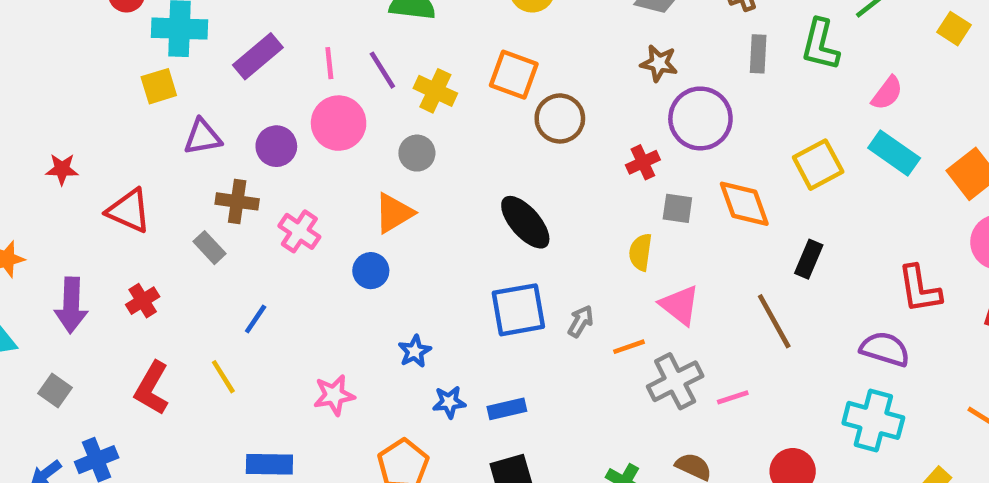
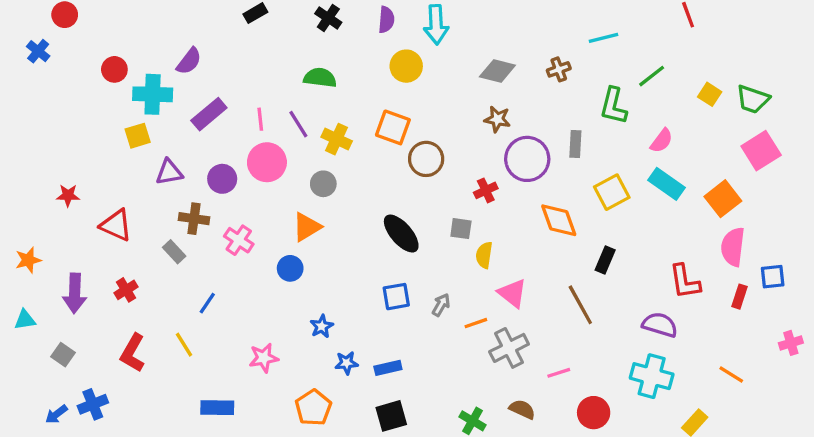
gray rectangle: (758, 54) -> (575, 144), moved
gray square: (677, 208) -> (461, 229), moved
blue square: (518, 310) -> (396, 297), size x0.7
pink line: (733, 397) -> (559, 373), moved

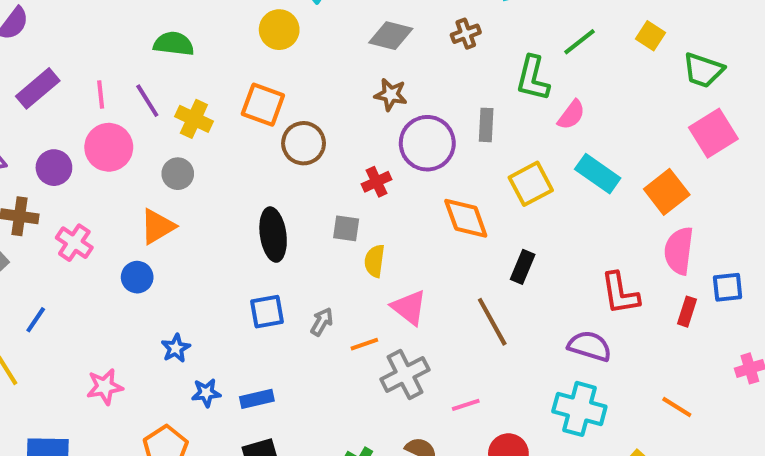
yellow square: (710, 94) -> (650, 36), moved
pink semicircle: (662, 141) -> (571, 115), moved
black ellipse: (401, 234) -> (273, 235), turned 33

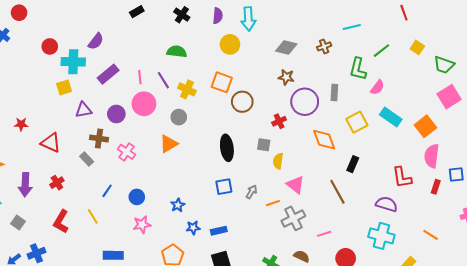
blue circle: (137, 277) -> (137, 197), moved

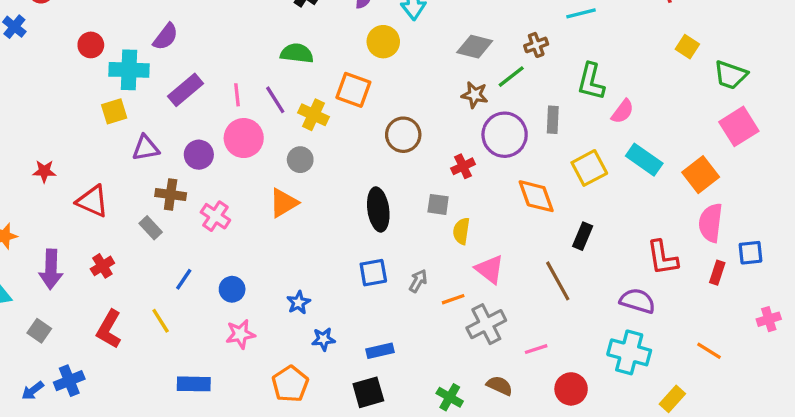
green line: (381, 51) -> (511, 77), moved
orange square: (222, 82) -> (353, 90), moved
blue rectangle: (219, 231) -> (380, 351), moved

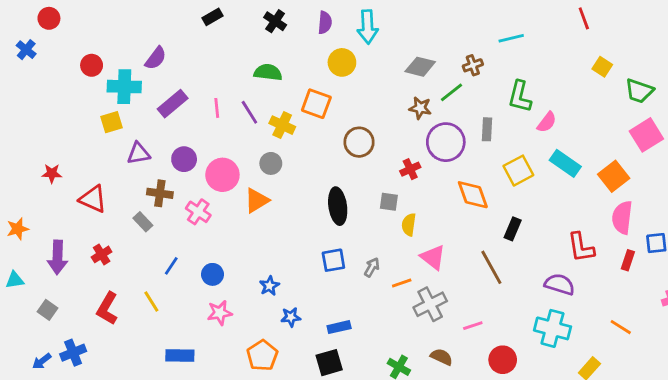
pink circle: (244, 138) -> (222, 175), moved

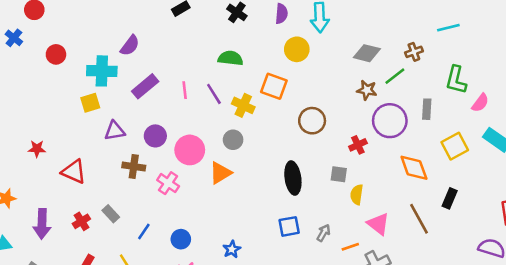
red circle: (92, 65) -> (56, 54), moved
gray rectangle: (143, 222) -> (111, 214), moved
brown line: (491, 267) -> (419, 219), moved

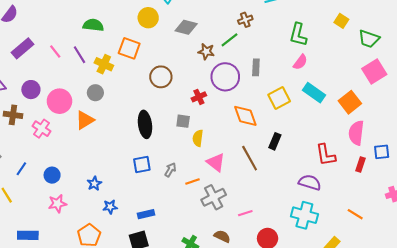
gray diamond: (367, 53) -> (186, 27), moved
green L-shape: (456, 80) -> (298, 35), moved
pink line: (185, 90) -> (55, 52), turned -32

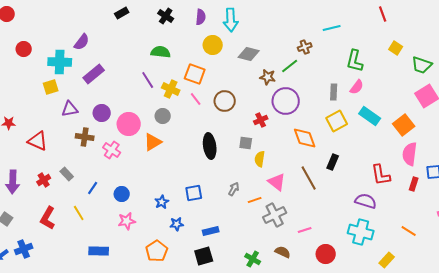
pink line: (55, 52) -> (196, 99), moved
gray rectangle: (256, 67) -> (334, 92), moved
blue square: (142, 165) -> (194, 193), moved

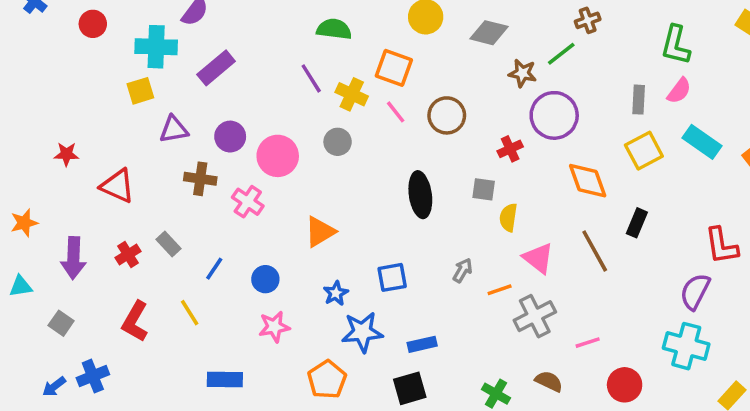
orange triangle: (153, 142) -> (320, 232), moved
purple semicircle: (366, 201) -> (695, 291), turned -80
blue star: (177, 224) -> (362, 332), size x1.6

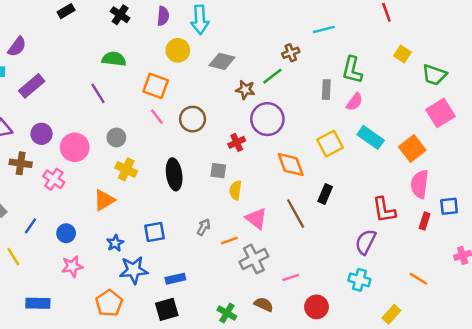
yellow cross: (352, 94) -> (126, 169), moved
gray rectangle: (639, 100) -> (326, 90), moved
cyan cross: (686, 346) -> (359, 280), size x0.7

